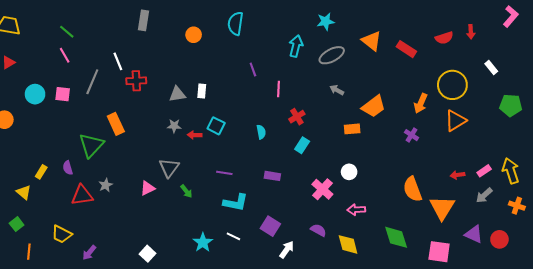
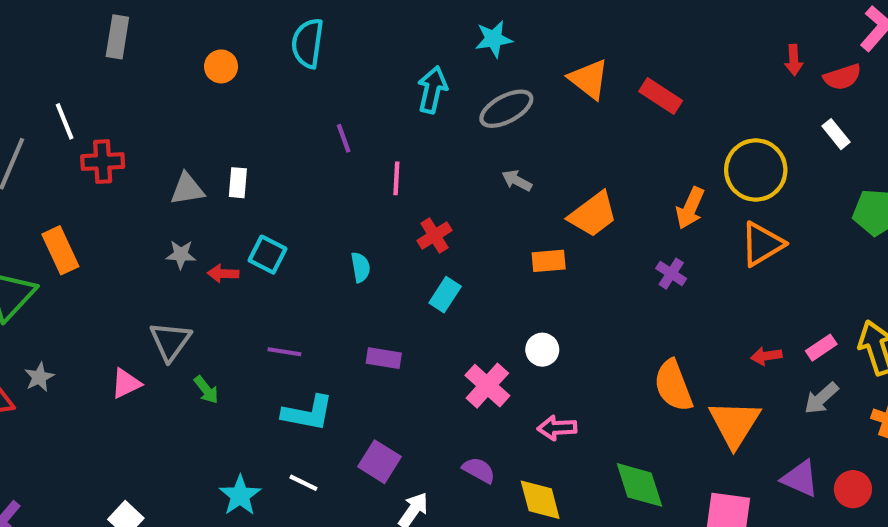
red semicircle: (444, 38) -> (842, 77), moved

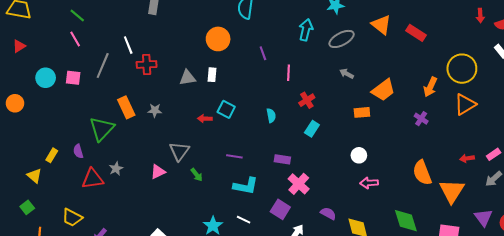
orange circle: (221, 66) -> (218, 39), moved, size x1.5
gray star: (181, 255) -> (155, 110), moved
pink cross: (487, 386) -> (299, 184), moved
pink arrow: (557, 428) -> (369, 183), moved
purple triangle: (800, 479) -> (483, 218), turned 30

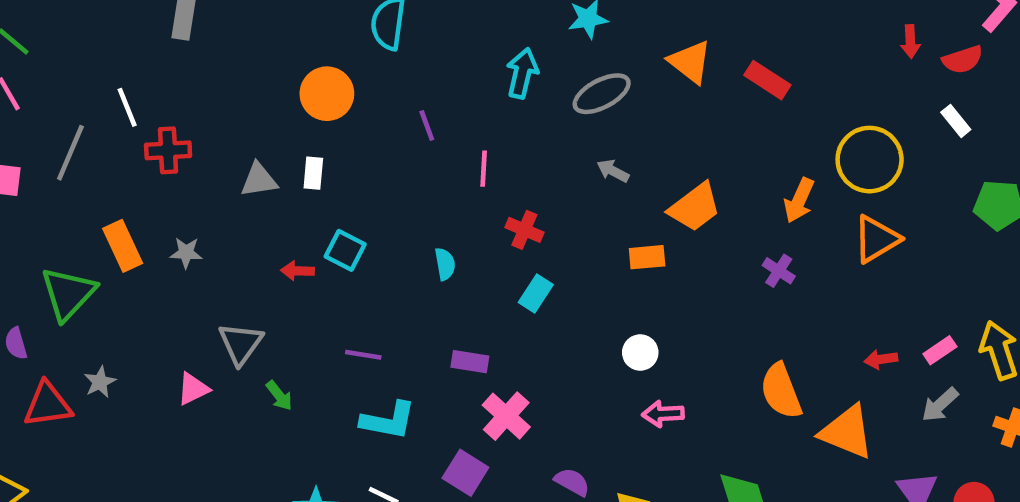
red cross: (307, 100) -> (524, 230), turned -35
orange triangle: (452, 191) -> (847, 432), turned -40

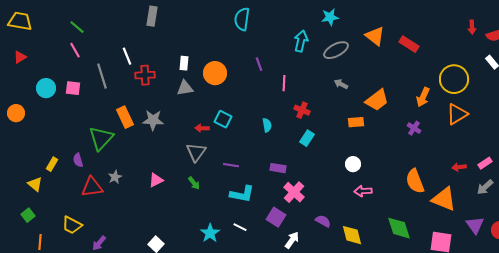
orange circle: (327, 94) -> (215, 73), moved
gray line: (70, 153) -> (102, 76), turned -40
white rectangle: (313, 173) -> (184, 63), moved
gray star: (186, 253) -> (153, 120), size x1.5
gray triangle: (241, 343) -> (196, 152), moved

